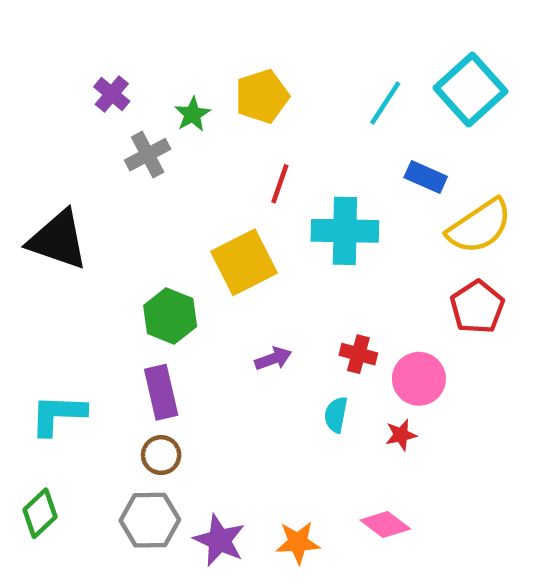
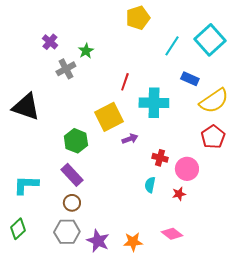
yellow pentagon: (262, 96) -> (138, 18), moved
purple arrow: (273, 359) -> (130, 139), moved
purple rectangle: (161, 392) -> (72, 175), turned -30

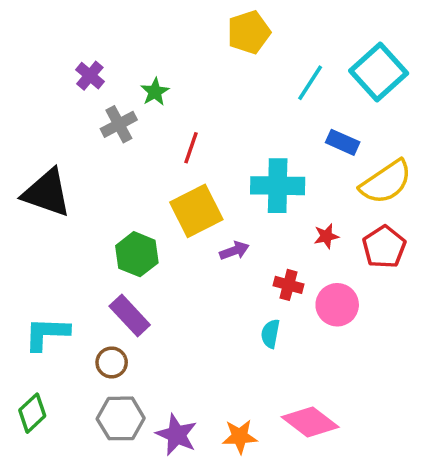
red line: (125, 82) -> (191, 148), moved
red star: (179, 194) -> (326, 236), moved
brown circle: (72, 203) -> (112, 362), moved
pink diamond: (172, 234) -> (310, 422), size x1.4

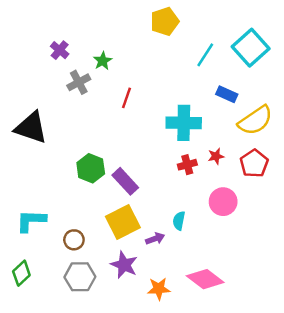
yellow square: (196, 211) -> (123, 222), moved
purple arrow: (234, 251) -> (155, 239), moved
red cross: (288, 285) -> (187, 165), moved, turned -30
purple rectangle: (130, 316) -> (125, 181), moved
purple star: (177, 435) -> (124, 265), moved

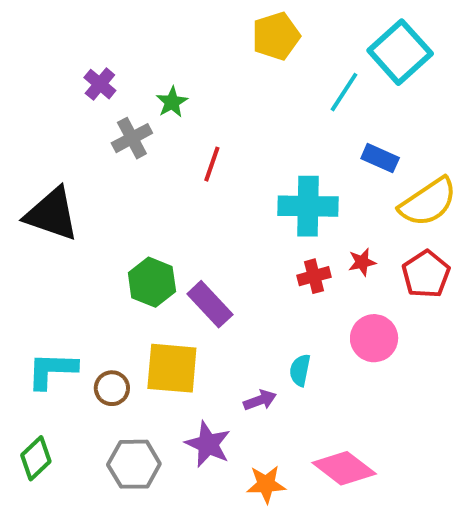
cyan square: (251, 48) -> (400, 52), moved
yellow square: (123, 222) -> (172, 368), moved, turned 32
brown circle: (74, 240) -> (112, 388), moved

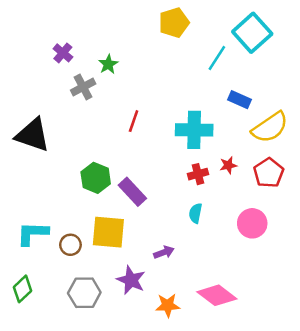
red line: (212, 164) -> (134, 121), moved
pink circle: (374, 338) -> (252, 223), moved
cyan semicircle: (300, 370) -> (195, 213), moved

